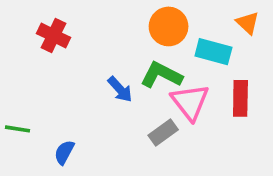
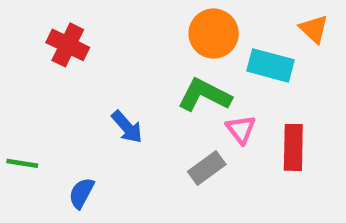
blue arrow: (120, 89) -> (127, 127), moved
red rectangle: (240, 98) -> (293, 147), moved
pink triangle: (190, 102) -> (241, 129), size x0.6

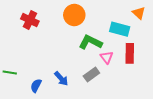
orange circle: (214, 34) -> (74, 15), moved
blue arrow: (127, 127) -> (61, 79), moved
red rectangle: (293, 147) -> (130, 53), moved

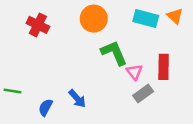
cyan rectangle: (120, 29) -> (146, 19), moved
green L-shape: (90, 42) -> (114, 53), turned 40
gray rectangle: (91, 74) -> (143, 93), moved

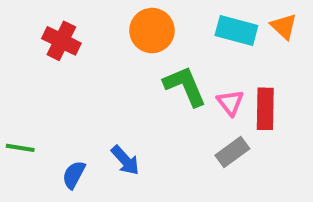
pink triangle: (134, 72) -> (230, 103), moved

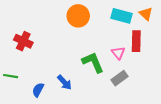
red cross: (61, 41) -> (23, 41), moved
green L-shape: (185, 86) -> (93, 62), moved
red rectangle: (265, 109) -> (136, 41), moved

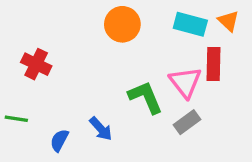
pink triangle: (118, 53) -> (185, 82), size x1.5

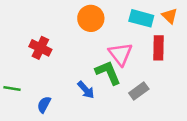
red cross: (36, 64) -> (40, 48), moved
pink triangle: (185, 82) -> (120, 54), moved
blue arrow: (101, 129) -> (86, 90), moved

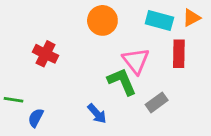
orange triangle: (170, 16) -> (191, 18), turned 49
blue arrow: (86, 90) -> (97, 114), moved
blue semicircle: (44, 105) -> (36, 118), moved

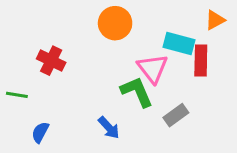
cyan rectangle: (159, 20) -> (179, 43), moved
green line: (14, 100) -> (17, 95), moved

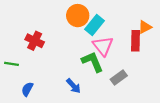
orange triangle: (215, 20) -> (145, 27), moved
cyan rectangle: (179, 43) -> (95, 25), moved, turned -66

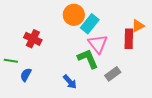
blue semicircle: (27, 89) -> (26, 75), moved

